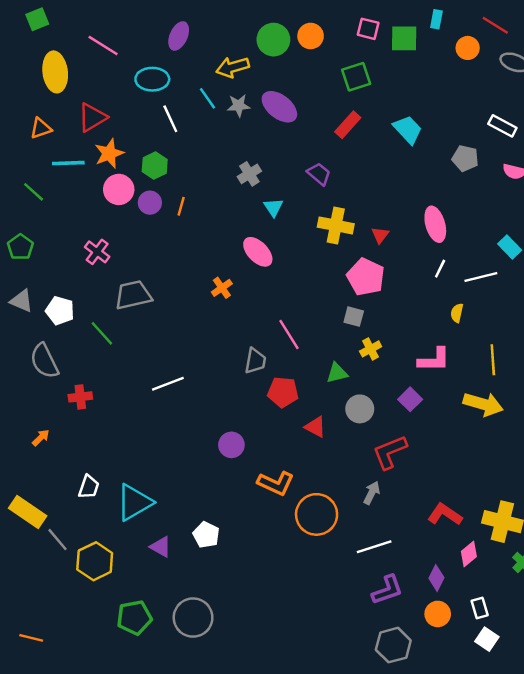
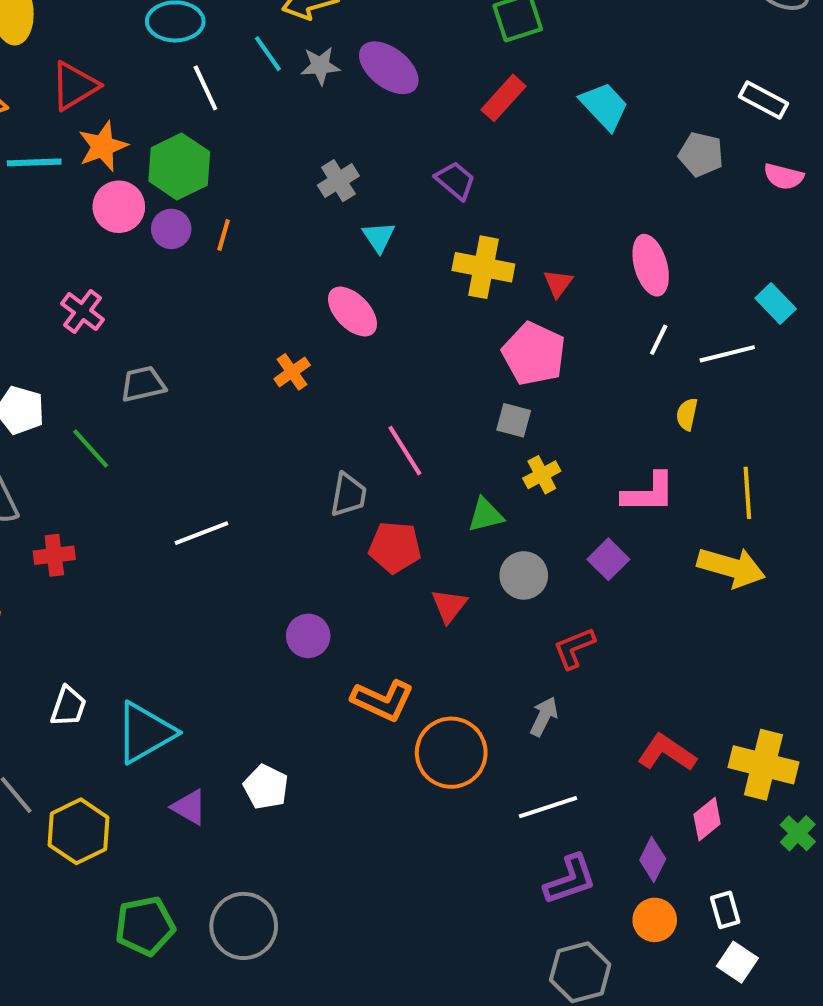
green hexagon: (155, 165) -> (179, 166), size x1.4
gray trapezoid: (133, 295) -> (143, 384), size x0.7
red triangle: (315, 427) -> (449, 606), turned 40
red L-shape: (390, 452) -> (574, 648), size x0.7

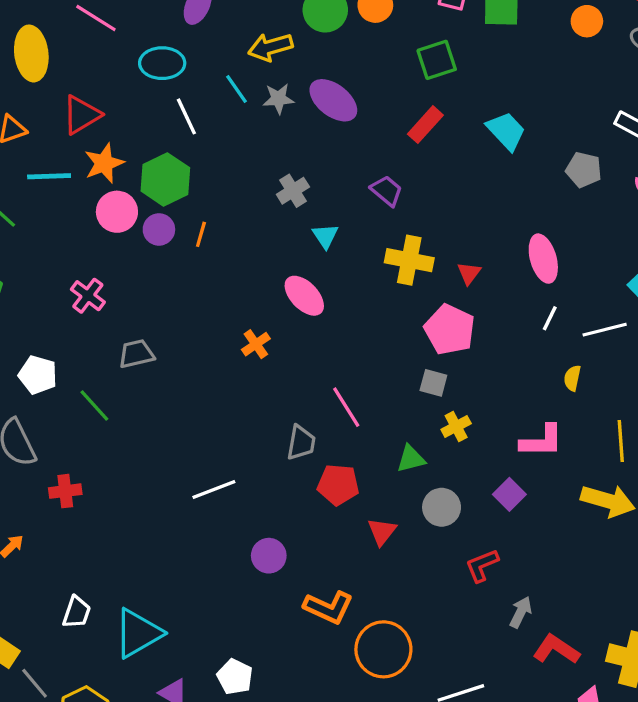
white line: (201, 533) -> (214, 489), moved
gray arrow: (544, 716) -> (521, 612), moved

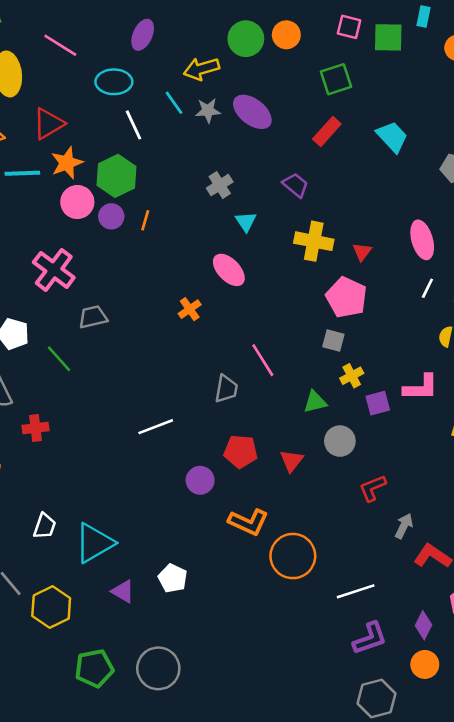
pink cross: (88, 296) -> (54, 270), size x1.5
red pentagon: (338, 485) -> (241, 452), moved
purple square: (509, 494) -> (378, 403), moved, turned 30

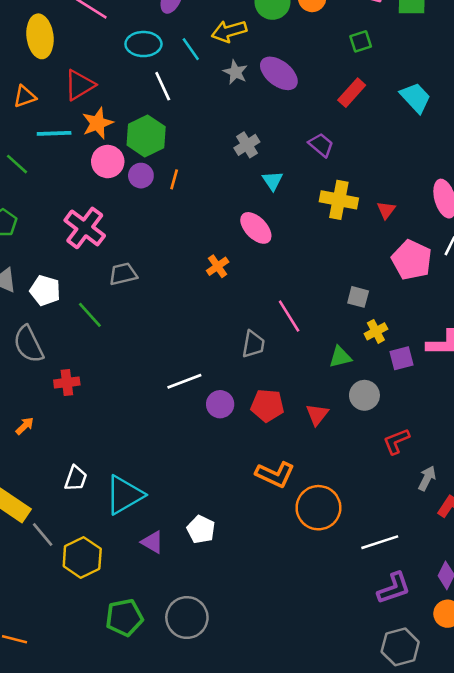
green square: (336, 79) -> (361, 41), size x0.7
cyan line: (174, 103) -> (191, 49), moved
gray star: (208, 111) -> (235, 72), turned 30
pink pentagon: (346, 297) -> (412, 260), moved
purple circle: (200, 480) -> (220, 404), moved

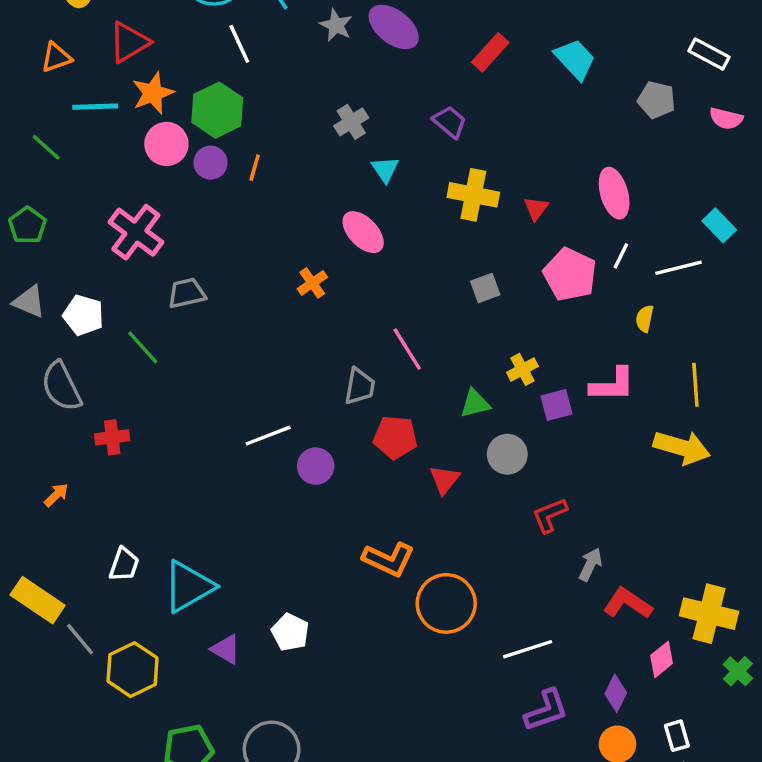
gray square: (358, 297) -> (485, 288), moved, turned -35
red pentagon: (267, 405) -> (395, 437), moved

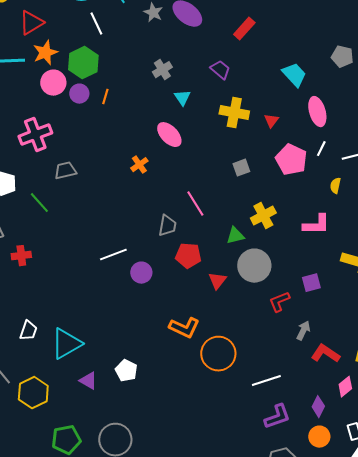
cyan trapezoid: (575, 59) -> (294, 75), moved
pink cross: (136, 232) -> (35, 135), turned 32
yellow cross: (523, 369) -> (263, 216), size x1.4
purple square: (556, 405) -> (311, 283), moved
gray circle: (507, 454) -> (254, 266), size x1.4

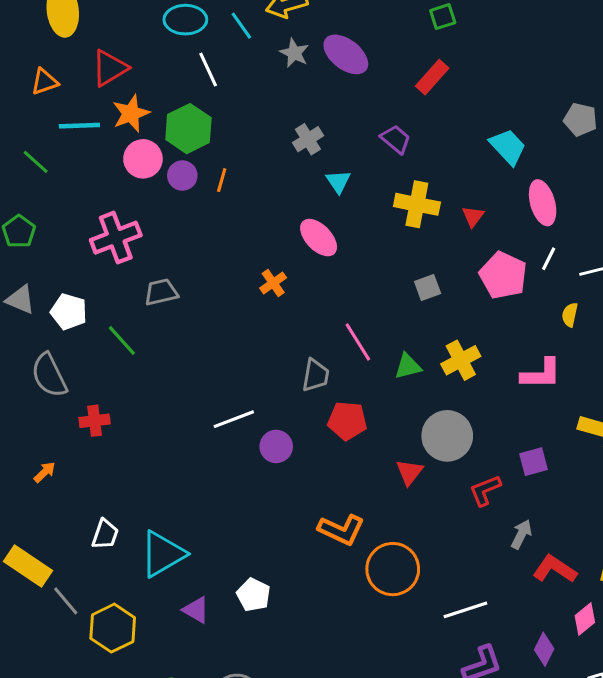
green triangle: (235, 236) -> (408, 366), moved
red triangle: (217, 281) -> (409, 472), moved

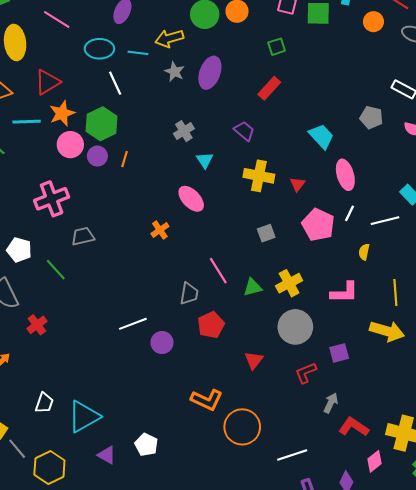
cyan line: (241, 26) -> (138, 53), turned -48
purple ellipse: (346, 54) -> (210, 73), turned 72
red cross: (95, 421) -> (37, 325), turned -30
red pentagon: (347, 421) -> (211, 325), turned -30
gray circle: (447, 436) -> (295, 327), moved

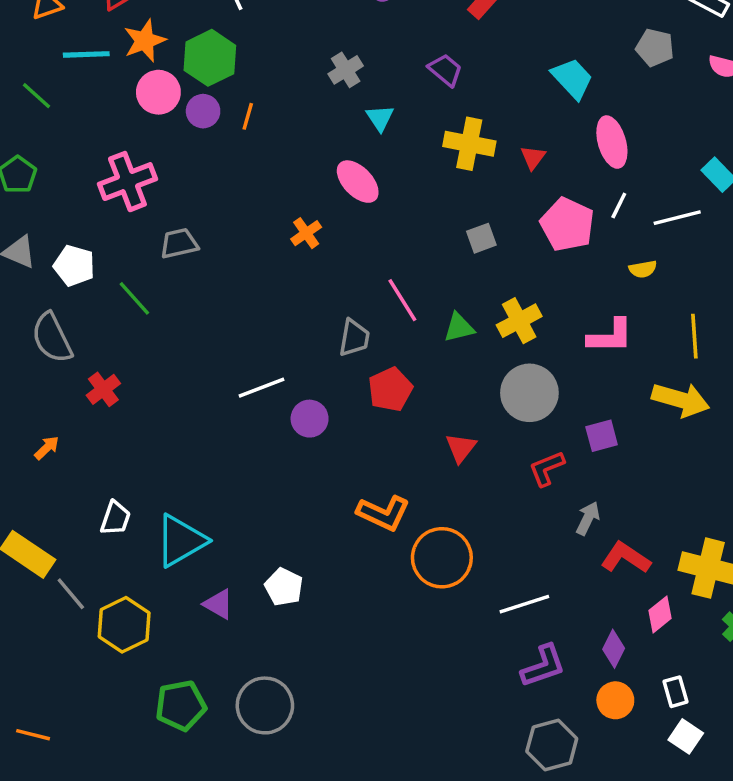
yellow semicircle: (364, 252) -> (643, 269), turned -112

